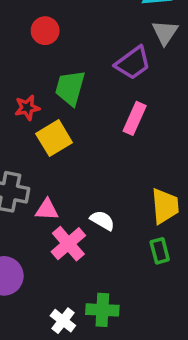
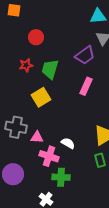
red star: (27, 108) -> (26, 65), moved
pink cross: (68, 244) -> (49, 156), turned -30
green cross: (102, 310) -> (61, 177), moved

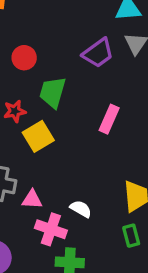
red circle: (36, 37) -> (24, 58), moved
purple trapezoid: (85, 55) -> (98, 53), moved
red star: (26, 65) -> (15, 111), moved

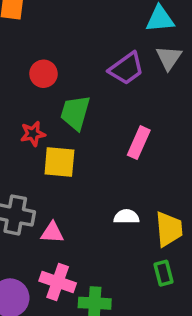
yellow square: (38, 136) -> (59, 162), turned 36
white semicircle: (81, 209) -> (126, 217), moved, turned -30
pink cross: (51, 229) -> (58, 282), moved

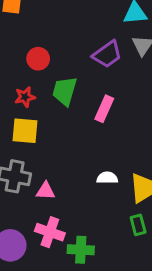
red star: (33, 134) -> (25, 97), moved
pink rectangle: (139, 143) -> (104, 109), moved
yellow square: (59, 162) -> (25, 131), moved

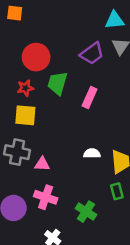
red circle: (38, 59) -> (36, 57), size x1.5
green cross: (81, 250) -> (86, 212), moved, turned 30

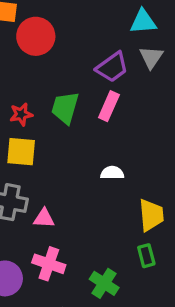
red circle: (36, 57) -> (36, 36), moved
pink rectangle: (90, 97) -> (109, 106), moved
white semicircle: (92, 153) -> (112, 173), moved

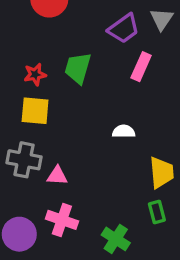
pink rectangle: (109, 106) -> (141, 67), moved

